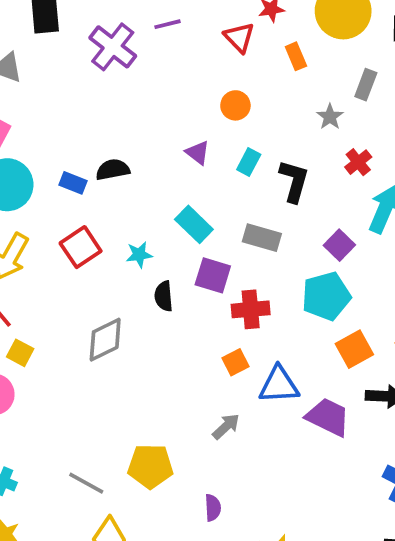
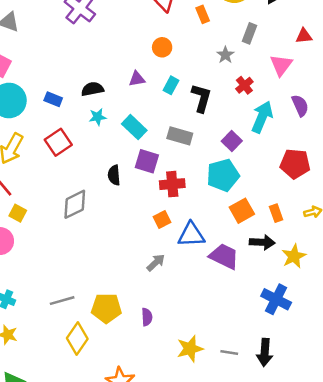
purple triangle: (198, 153) -> (137, 79), turned -48
black semicircle: (113, 170) -> (92, 89), moved
cyan star: (139, 255) -> (98, 117), moved
yellow pentagon: (150, 466) -> (106, 308), moved
gray line: (86, 483) -> (62, 301), turned -45

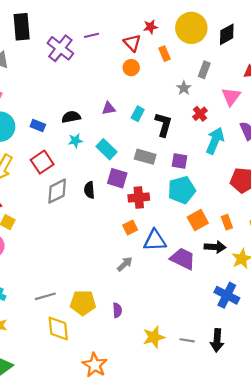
orange circle: (162, 47) -> (131, 68), moved
purple square: (232, 141) -> (180, 161), moved, turned -35
gray diamond: (75, 204) -> (57, 191), moved
yellow diamond: (77, 339) -> (58, 328), turned -40

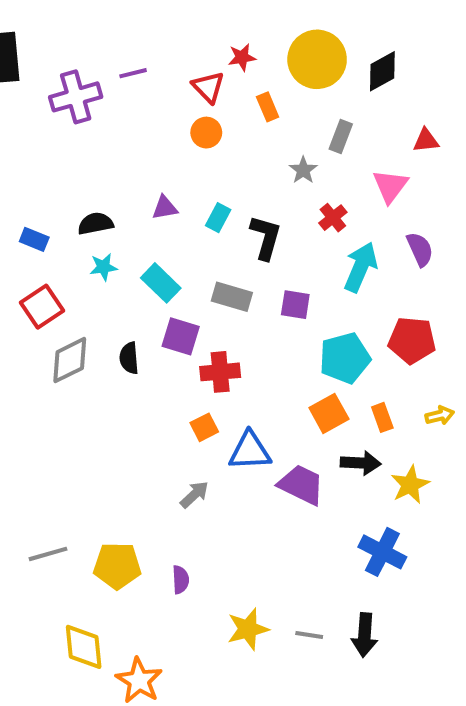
purple cross: (60, 48) -> (76, 97), turned 36
cyan pentagon: (182, 190) -> (345, 358), moved
yellow diamond: (58, 328) -> (84, 647), moved

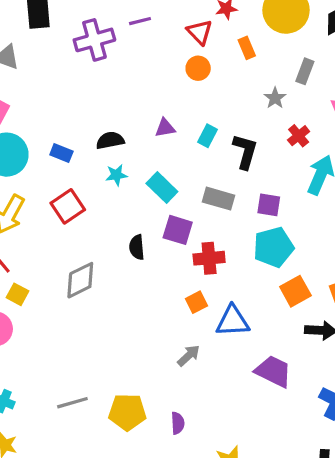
cyan pentagon: (345, 358) -> (273, 247), moved
gray diamond: (70, 360) -> (80, 280), moved
purple trapezoid: (301, 485) -> (273, 371), moved

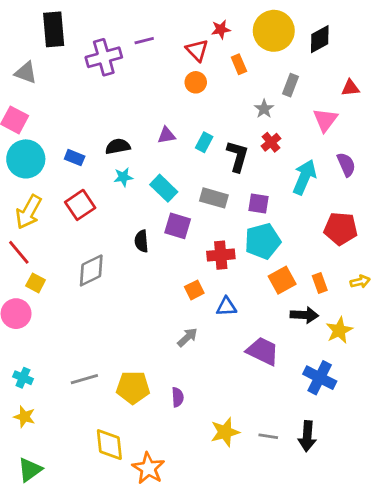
red cross: (299, 136) -> (271, 142), moved
red cross: (209, 258) -> (221, 255), moved
blue triangle: (233, 321) -> (226, 307), size x0.7

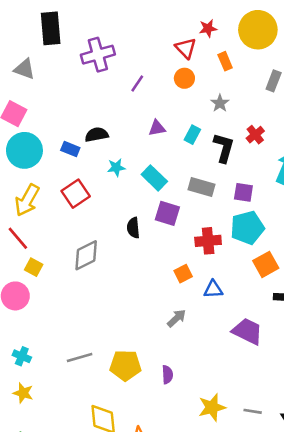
purple line: (144, 41) -> (137, 83), moved, turned -42
gray star: (264, 109) -> (220, 103), moved
black semicircle: (118, 146) -> (97, 135), moved

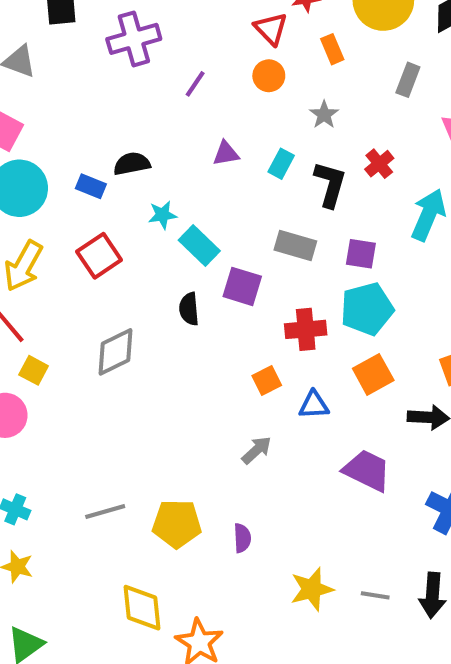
cyan rectangle: (154, 178) -> (199, 246), moved
orange square: (266, 264) -> (373, 374), moved

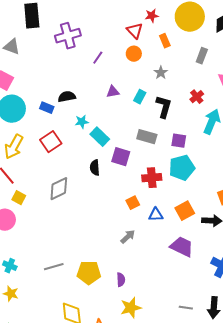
red cross: (379, 164) -> (197, 97), moved
orange square: (373, 374) -> (185, 211), moved
yellow star: (312, 589) -> (131, 308), moved

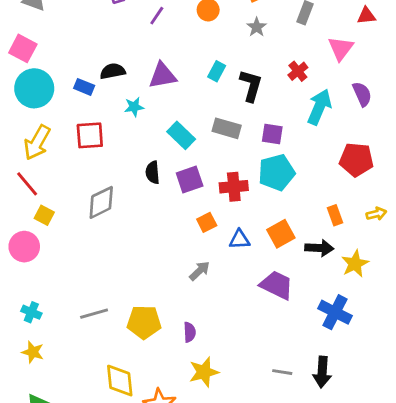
gray star: (161, 73) -> (257, 27), moved
purple triangle: (113, 92) -> (163, 76), moved, size x1.5
cyan rectangle: (100, 137) -> (181, 135), moved
red square: (51, 142) -> (90, 135), turned 30
purple square: (121, 157) -> (190, 180), moved, turned -36

